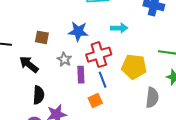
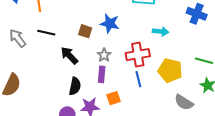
blue star: (78, 31) -> (110, 23), moved
purple rectangle: (81, 75) -> (102, 74), moved
gray semicircle: (152, 98) -> (184, 102), turned 108
orange square: (95, 101) -> (114, 98), moved

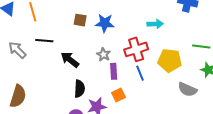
brown square: (85, 31) -> (80, 20), moved
purple rectangle: (102, 74) -> (114, 71), moved

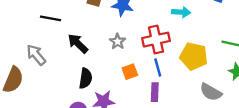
gray arrow: (17, 50) -> (36, 55), moved
purple rectangle: (114, 71) -> (155, 92), moved
orange square: (119, 95) -> (130, 72), moved

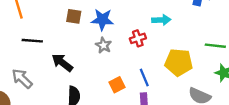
red cross: (156, 40) -> (138, 38), moved, size x0.6
gray star: (117, 41) -> (103, 45), moved

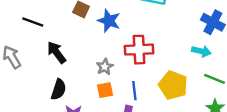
cyan arrow: (161, 20) -> (201, 51), moved
red cross: (138, 38) -> (139, 50), size x1.6
gray star: (103, 45) -> (105, 67), moved

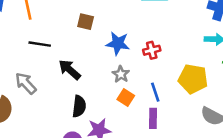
blue star: (109, 21) -> (118, 43), moved
red cross: (139, 50) -> (152, 50), size x0.6
orange square: (105, 90) -> (126, 98), turned -35

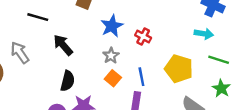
blue star: (118, 43) -> (112, 26), turned 30
red cross: (152, 50) -> (143, 37), turned 35

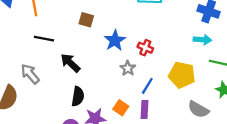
gray star: (111, 56) -> (128, 68), moved
blue line: (141, 77) -> (147, 86), turned 48
orange square: (113, 78) -> (121, 108), moved

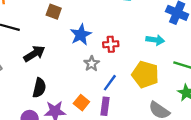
cyan arrow: (202, 40) -> (155, 40), moved
red cross: (145, 48) -> (111, 44), turned -32
black arrow: (70, 63) -> (34, 54), turned 100

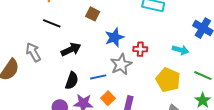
gray star: (92, 64) -> (121, 64), size x1.5
blue line: (110, 83) -> (98, 77), moved, turned 35

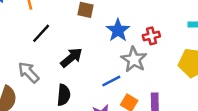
black line: (52, 23) -> (41, 33), turned -54
black semicircle: (72, 81) -> (64, 95), moved

